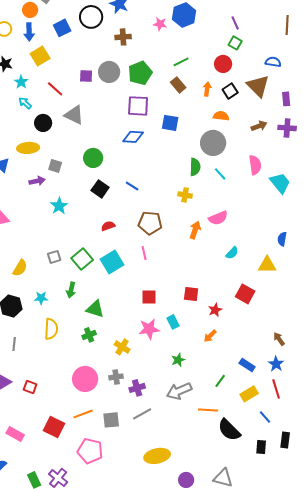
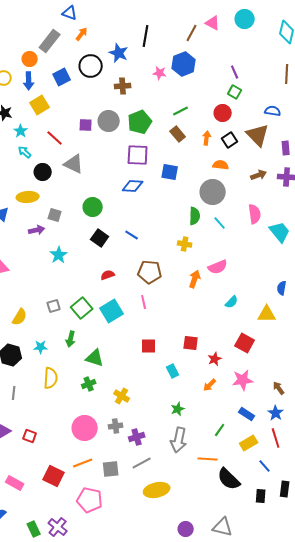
pink star: (149, 329) -> (243, 380), moved
gray arrow: (179, 391) -> (179, 440), turned -55
yellow ellipse: (157, 456) -> (157, 490), moved

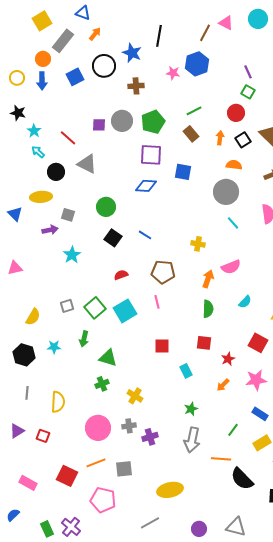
yellow square: (40, 105) -> (42, 21), moved
green semicircle: (195, 216) -> (208, 309), moved
yellow semicircle: (51, 378) -> (58, 402), moved
gray line: (142, 463) -> (150, 523), moved

